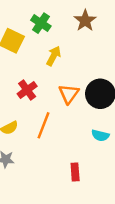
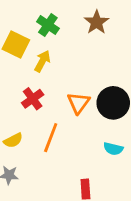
yellow arrow: (54, 56) -> (42, 61), moved

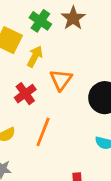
brown star: (97, 22) -> (73, 18), moved
orange triangle: (78, 103) -> (61, 80), moved

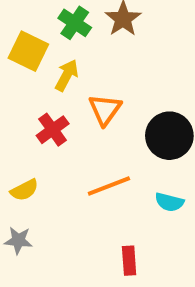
orange line: (43, 132) -> (109, 186), moved, turned 48

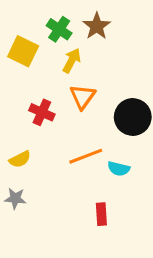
yellow arrow: (67, 75) -> (72, 61), moved
red cross: (53, 130) -> (42, 112), turned -30
cyan semicircle: (169, 202) -> (119, 169), moved

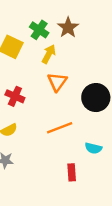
red cross: (42, 112) -> (15, 96), moved
cyan semicircle: (119, 169) -> (93, 148), moved

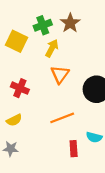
green cross: (39, 30) -> (43, 25), turned 36
red rectangle: (72, 172) -> (74, 149), moved

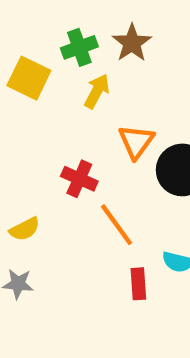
orange triangle: (60, 74) -> (136, 142), moved
red cross: (20, 88) -> (79, 179), moved
orange line: (62, 118) -> (117, 225), turned 75

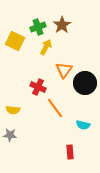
yellow semicircle: (25, 229) -> (13, 110), turned 32
red rectangle: (138, 284) -> (70, 152), moved

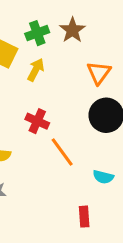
yellow arrow: (46, 47) -> (36, 70), moved
orange triangle: (64, 70) -> (99, 73), moved

